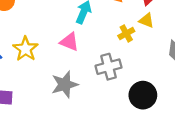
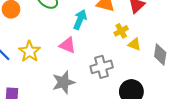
yellow triangle: (146, 20) -> (134, 44), moved
yellow cross: (126, 33) -> (121, 31), moved

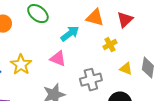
cyan arrow: (80, 20) -> (70, 34), turned 30
yellow triangle: (134, 44) -> (126, 69), moved

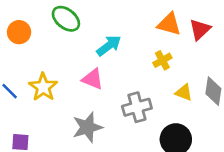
orange triangle: (95, 18) -> (169, 24), moved
red triangle: (125, 20) -> (200, 29), moved

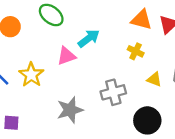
yellow cross: (162, 60) -> (136, 51), turned -35
pink triangle: (93, 79) -> (66, 56), moved, turned -42

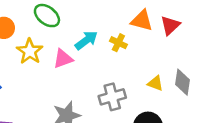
yellow cross: (136, 51) -> (118, 43), moved
yellow star: (31, 75) -> (30, 51), moved

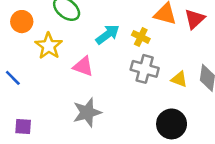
pink triangle: (63, 59) -> (83, 66), moved, turned 40
gray cross: (112, 97) -> (145, 69), moved, turned 30

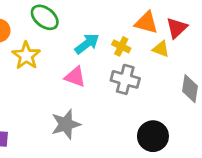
pink triangle: (83, 66) -> (75, 77), moved
yellow triangle: (179, 79) -> (161, 49), moved

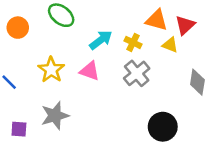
yellow star: (26, 56) -> (51, 70), moved
gray cross: (125, 79) -> (137, 73), turned 35
gray star: (66, 124) -> (55, 116), moved

